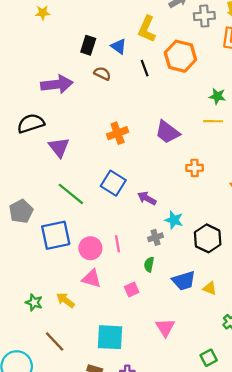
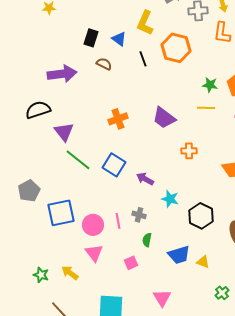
green line: (71, 194) -> (78, 160), moved
gray cross: (156, 237) -> (139, 215), moved, turned 32
pink triangle: (91, 279) -> (94, 253), turned 36

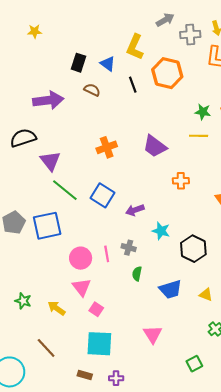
purple arrow: (145, 179) -> (135, 210), turned -48
blue square: (61, 213) -> (47, 226), moved
yellow triangle: (203, 262) -> (206, 295), moved
pink square: (131, 263) -> (96, 309), moved, turned -32
green star: (41, 275) -> (23, 301), moved

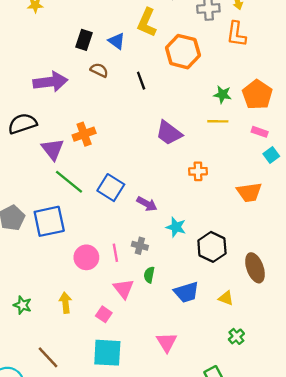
black line: (133, 85) -> (141, 81), moved
orange cross: (107, 147) -> (84, 134), moved
purple arrow: (135, 210) -> (147, 204), turned -132
pink triangle: (82, 287) -> (124, 289), moved
yellow arrow: (57, 308) -> (65, 303), moved, turned 48

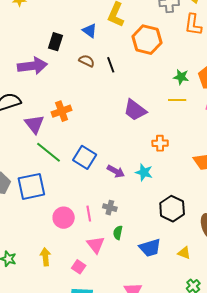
black rectangle: (84, 40) -> (56, 42), moved
brown semicircle: (99, 70) -> (87, 61), moved
cyan star: (176, 227) -> (144, 172), moved

